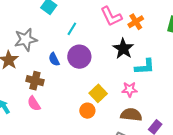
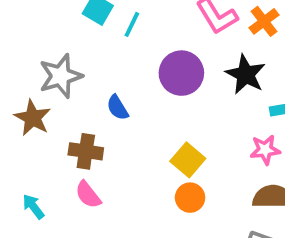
cyan line: (72, 29) -> (132, 24), moved
purple circle: (79, 57) -> (181, 73), moved
yellow square: (98, 93) -> (188, 160), moved

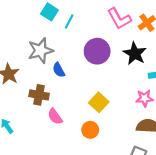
gray star: (61, 76) -> (40, 51), moved
pink semicircle: (88, 195) -> (55, 117), moved
orange circle: (190, 198) -> (90, 130), moved

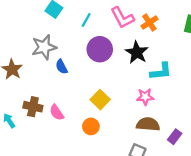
cyan line: (69, 21) -> (86, 20), moved
brown cross: (39, 95) -> (33, 107), moved

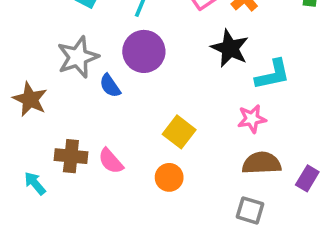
purple circle: (100, 49) -> (144, 51), moved

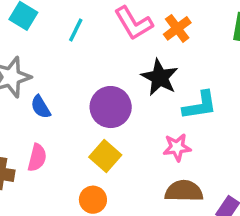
purple circle: (144, 51) -> (111, 107), moved
pink semicircle: (111, 161) -> (37, 158), moved, turned -128

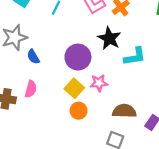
pink star: (177, 147) -> (99, 83), moved
orange circle: (93, 200) -> (79, 111), moved

